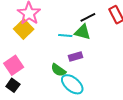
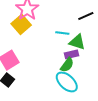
green triangle: (83, 32) -> (77, 42), moved
green semicircle: (58, 70) -> (67, 65), moved, turned -91

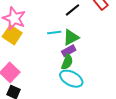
green triangle: (77, 42) -> (71, 37), turned -30

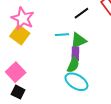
purple rectangle: (69, 51) -> (75, 54), turned -64

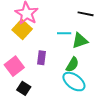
black line: (81, 13) -> (86, 14), turned 42
purple rectangle: (75, 54) -> (42, 58), moved
black square: (18, 92) -> (24, 88), moved

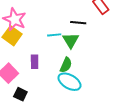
black line: (86, 14) -> (78, 23), moved
green triangle: (80, 41) -> (71, 40), turned -36

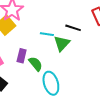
green semicircle: (66, 65) -> (36, 64), moved, turned -77
cyan ellipse: (69, 82) -> (51, 83), turned 30

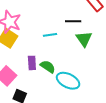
green triangle: (62, 43) -> (84, 39), moved
cyan ellipse: (51, 83) -> (68, 81), turned -30

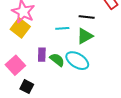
green triangle: (84, 39) -> (85, 36), moved, turned 30
cyan ellipse: (68, 81) -> (77, 61), moved

